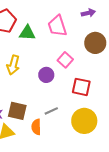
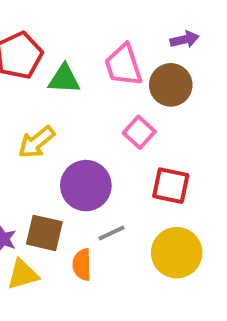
brown circle: (95, 43) -> (171, 85), moved
yellow arrow: (13, 65) -> (37, 142), turned 36
purple circle: (46, 75) -> (86, 186), moved, size x1.6

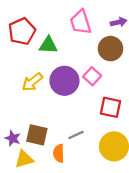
pink trapezoid: (123, 65) -> (81, 22), moved
purple circle: (86, 186) -> (64, 81), moved

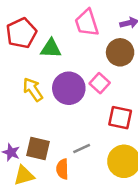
yellow arrow: (32, 82) -> (33, 90), turned 95

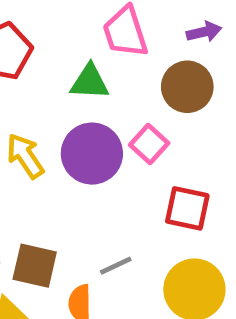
green triangle: (51, 48) -> (90, 82), moved

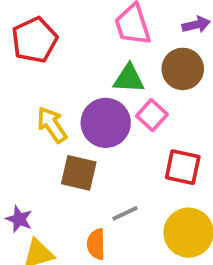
green triangle: (90, 82) -> (129, 79), moved
brown square: (35, 266) -> (79, 173), moved

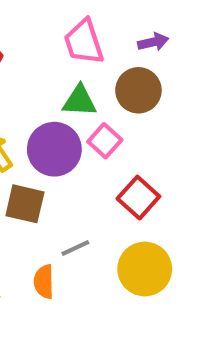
red square: (183, 167) -> (138, 198), turned 30

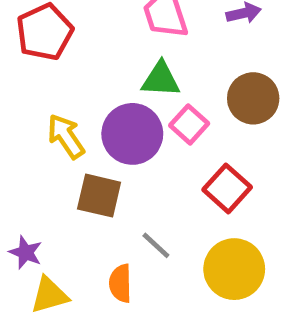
brown circle: (138, 90) -> (253, 98), moved
gray line: (75, 248) -> (156, 245), turned 68

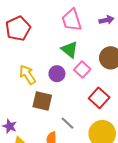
green triangle: (161, 79) -> (70, 49), turned 36
purple circle: (132, 134) -> (57, 74), size x0.6

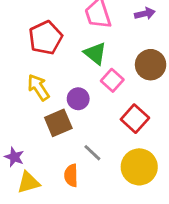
red pentagon: (18, 28) -> (45, 38), moved
purple circle: (57, 74) -> (78, 99), moved
brown square: (42, 101) -> (58, 123), turned -36

